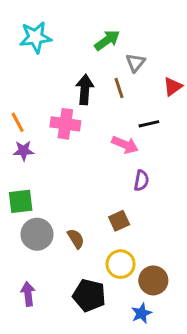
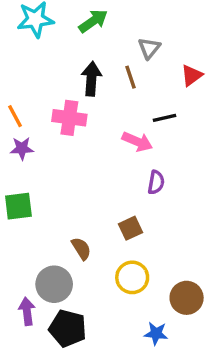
green arrow: (107, 40) -> (93, 21), moved
gray circle: (37, 234) -> (54, 284), moved
brown circle: (153, 280) -> (187, 298), moved
black pentagon: (89, 295) -> (68, 328), moved
blue star: (141, 313) -> (156, 333), turned 30

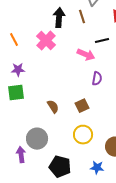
pink cross: (69, 118) -> (46, 41), turned 36
purple star: (22, 148) -> (18, 70), moved
brown semicircle: (81, 249) -> (53, 107), moved
black pentagon: (68, 328) -> (60, 167), moved

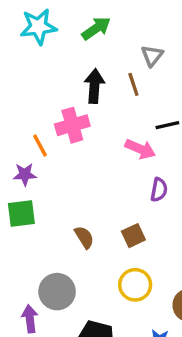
orange line: (14, 40) -> (40, 146), moved
pink cross: (46, 41) -> (72, 125), turned 30

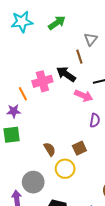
black arrow: (94, 86) -> (66, 74), moved, turned -60
yellow circle: (135, 285) -> (65, 169), moved

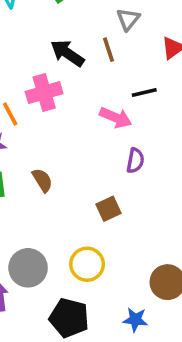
black arrow: (66, 74) -> (67, 53), moved
brown semicircle: (50, 149) -> (42, 180), moved
yellow circle: (65, 169) -> (87, 264), moved

